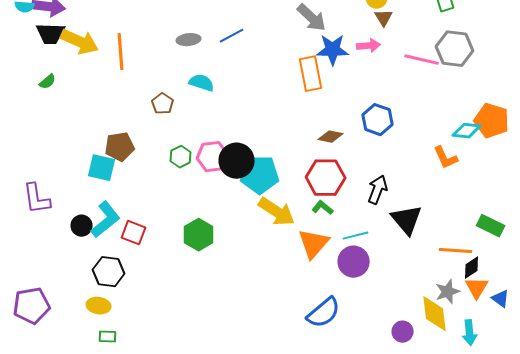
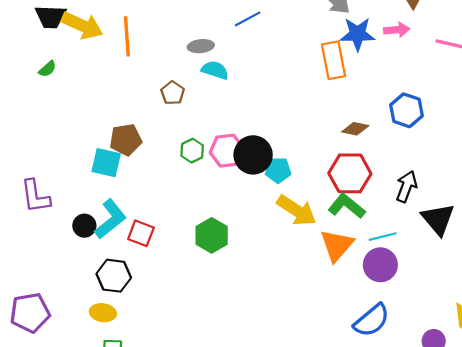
gray ellipse: (189, 40) -> (201, 46), moved
cyan pentagon: (260, 175) -> (278, 170), size x0.6
green L-shape: (323, 208) -> (347, 206), size x1.6
blue semicircle: (324, 313) -> (372, 320), moved

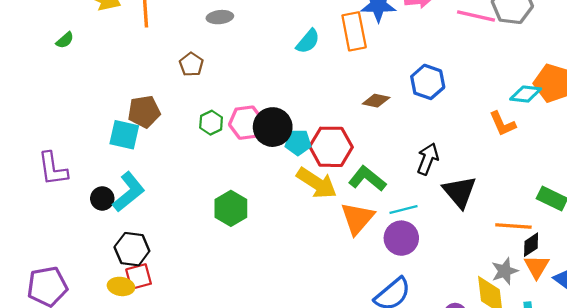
cyan semicircle: (215, 70) -> (308, 41), moved, turned 112
red hexagon: (350, 173) -> (331, 147), moved
red square: (141, 233) -> (139, 277), moved, turned -36

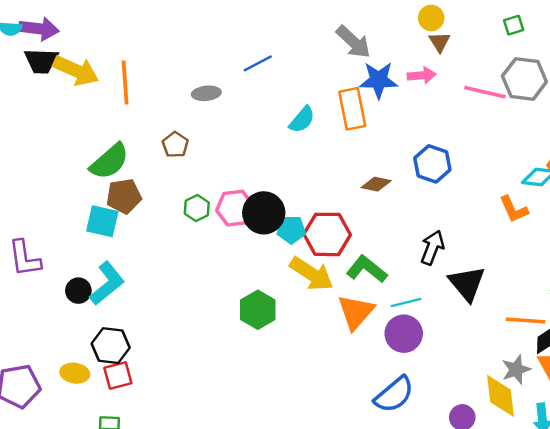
green semicircle: (65, 40) -> (109, 161), moved, size x2.0
green hexagon: (231, 208) -> (258, 310), moved
yellow ellipse: (121, 286) -> (75, 373), moved

